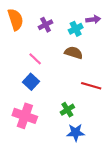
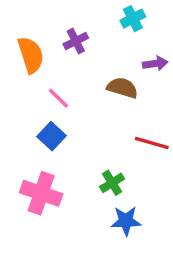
orange semicircle: (15, 19) -> (31, 55), moved
purple arrow: (93, 19) -> (155, 64), moved
cyan cross: (76, 29) -> (133, 19), moved

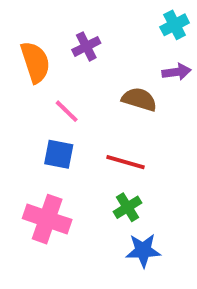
cyan cross: (133, 19) -> (175, 25), moved
blue square: (52, 136) -> (59, 154), turned -32
red line: (152, 143) -> (126, 162), moved

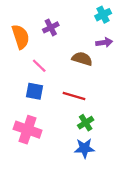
green cross: (127, 207) -> (86, 123), moved

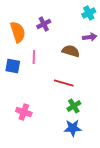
pink line: (39, 66) -> (34, 57), turned 48
blue square: (35, 91) -> (13, 66), moved
pink cross: (28, 130) -> (24, 112), size x0.7

